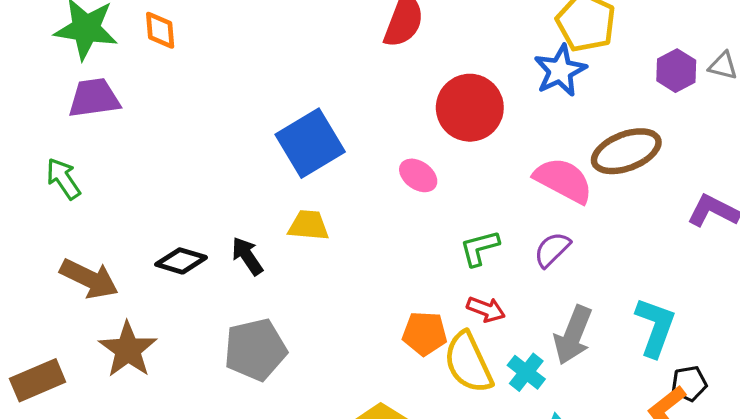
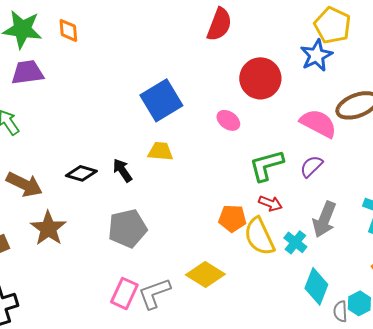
green L-shape: (479, 248) -> (266, 165), size x1.4

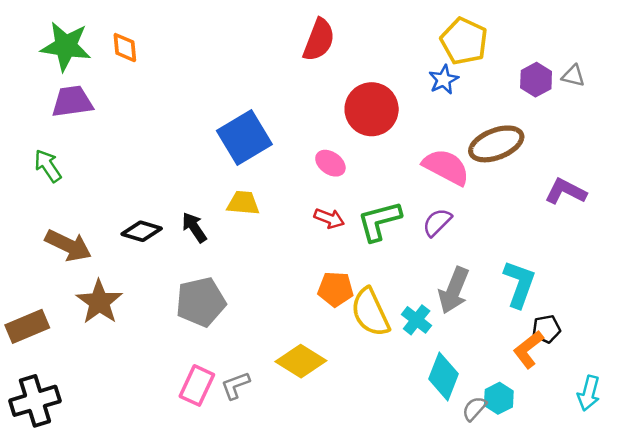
blue star: (316, 55) -> (444, 80), size x0.7
red arrow: (270, 203) -> (329, 218), moved
gray L-shape: (154, 293) -> (235, 385), size x0.7
gray semicircle: (340, 311) -> (474, 409), turned 45

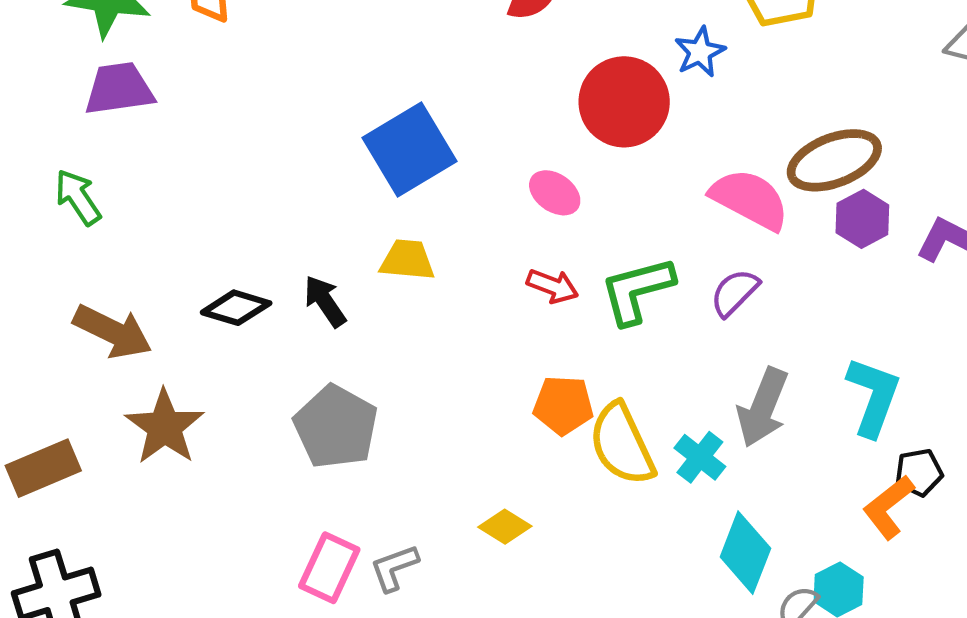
blue star: (444, 80) -> (700, 52), moved
purple hexagon: (536, 80) -> (862, 219), moved
gray pentagon: (201, 302) -> (336, 427), turned -30
yellow diamond: (301, 361) -> (505, 527), size x0.6

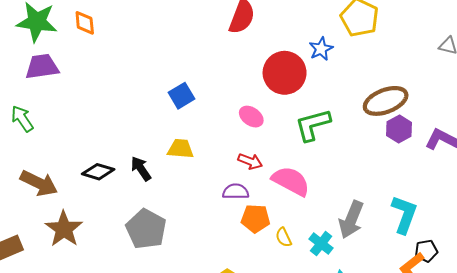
blue square: (409, 149) -> (182, 96), size x0.6
pink semicircle: (750, 199) -> (291, 181), moved
green L-shape: (637, 290) -> (313, 125), moved
purple semicircle: (735, 293) -> (236, 191), moved, turned 45
yellow semicircle: (622, 444) -> (284, 237), size x0.5

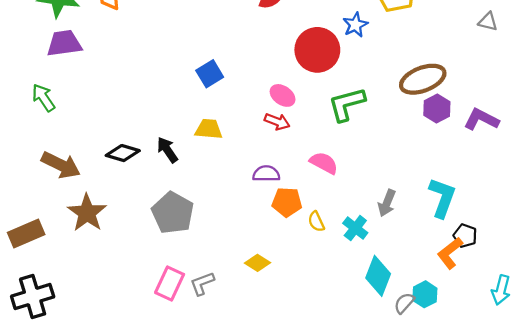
red arrow: (250, 161) -> (277, 122), moved
pink semicircle: (291, 181) -> (324, 163), size x0.7
gray arrow: (351, 220) -> (387, 203), size x0.7
black pentagon: (426, 251) -> (465, 236), turned 30

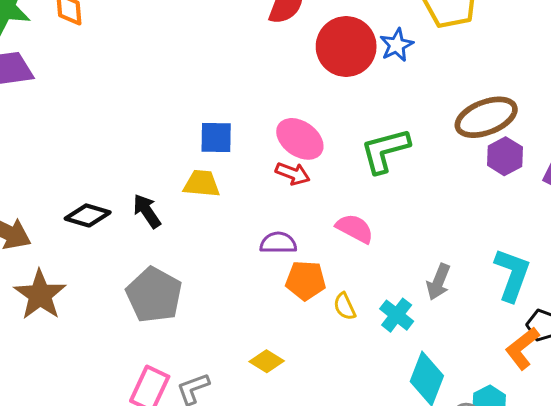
red circle: (317, 50) -> (346, 46), moved
blue square: (210, 74) -> (216, 137), moved, turned 32
pink ellipse: (283, 95) -> (300, 139), size x1.4

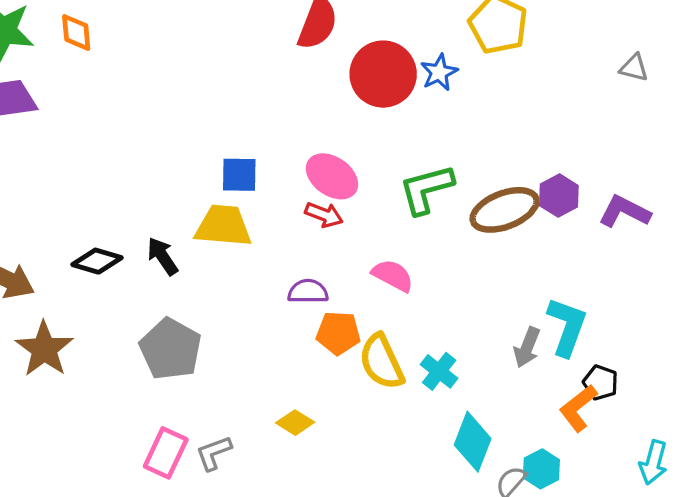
brown ellipse: (486, 117) -> (505, 210), moved
yellow trapezoid: (202, 184) -> (223, 226), size x1.4
gray arrow: (439, 282) -> (527, 347), moved
yellow semicircle: (345, 306) -> (382, 362), size x1.8

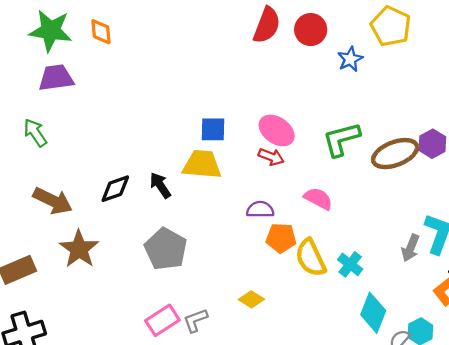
red circle: (383, 74) -> (311, 30), moved, size x0.7
black diamond: (97, 261) -> (115, 189), turned -36
pink rectangle: (166, 453) -> (162, 320), turned 32

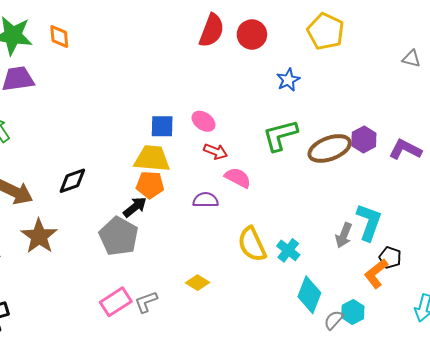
blue star: (350, 59) -> (288, 80), moved
pink ellipse: (277, 130) -> (204, 121), moved, size x0.7
black arrow: (160, 185) -> (135, 207), moved, turned 85
pink semicircle: (318, 199) -> (238, 178), moved
orange pentagon: (281, 238) -> (150, 185), moved

